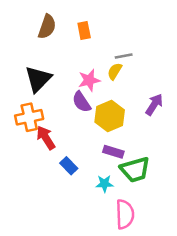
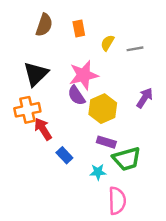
gray line: (124, 56) -> (135, 49), moved
yellow semicircle: (115, 71) -> (108, 43), moved
pink star: (89, 80) -> (84, 75), size x1.4

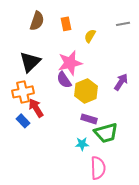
gray line: (135, 49) -> (123, 24), moved
blue rectangle: (64, 155) -> (23, 121), moved

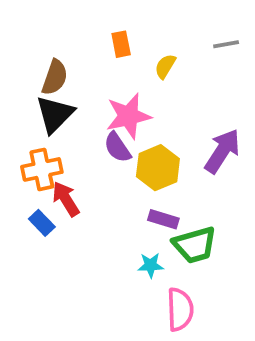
brown semicircle: (37, 21) -> (55, 77), moved
purple arrow: (121, 82) -> (222, 151), size x1.4

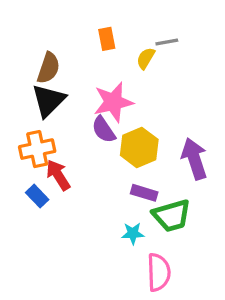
gray line: (226, 44) -> (167, 42), moved
purple arrow: (222, 151) -> (194, 159), moved, turned -51

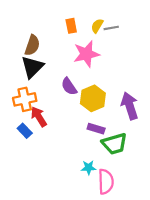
yellow semicircle: (146, 58) -> (97, 26), moved
pink star: (113, 102) -> (86, 54), moved
cyan star: (133, 233) -> (89, 168), moved

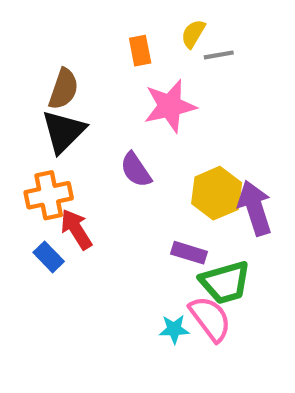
yellow semicircle: (97, 26) -> (193, 34), moved
yellow hexagon: (93, 98) -> (217, 193), moved
pink semicircle: (106, 182) -> (210, 319), moved, turned -35

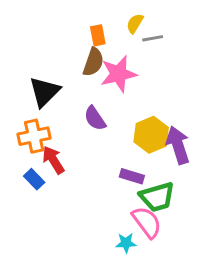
brown semicircle: (64, 89) -> (93, 62), moved
cyan star: (174, 329) -> (126, 243), moved

